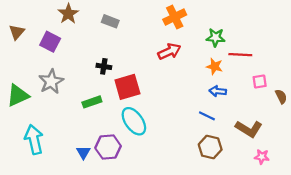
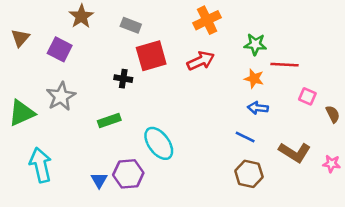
pink square: (260, 81) -> (307, 96), turned 32
red square: (127, 87) -> (151, 56), moved
pink star: (262, 157) -> (332, 164), moved

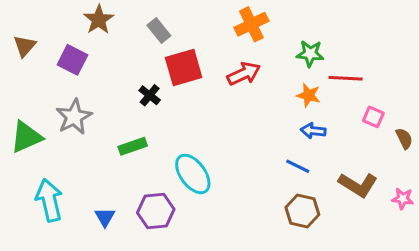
gray rectangle: (131, 25) -> (159, 30), turned 30
black cross: (123, 79) -> (150, 95), turned 30
blue triangle: (99, 180) -> (105, 217), moved

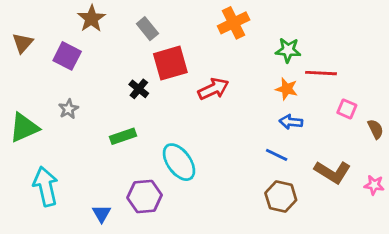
red arrow: (244, 74) -> (213, 89), moved
gray star: (74, 117) -> (69, 109), size x0.6
blue triangle: (105, 217) -> (102, 214), moved

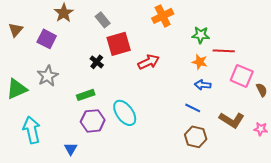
gray star: (69, 109) -> (48, 76), size x1.5
pink square: (347, 109) -> (242, 76), size x1.6
purple hexagon: (145, 196) -> (93, 121), moved

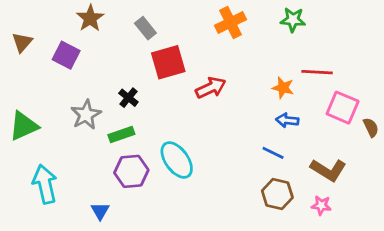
green star: (201, 35) -> (293, 20), moved
black cross: (97, 62) -> (128, 98), moved
gray star: (48, 76) -> (86, 115), moved
pink star: (261, 129) -> (321, 205), moved

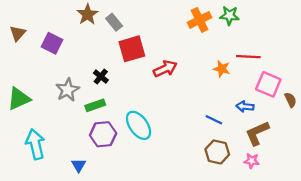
brown star: (90, 18) -> (87, 14), moved
orange cross: (231, 23) -> (200, 20), moved
blue arrow: (287, 120) -> (245, 106), moved
brown L-shape: (328, 170) -> (257, 133), turned 124

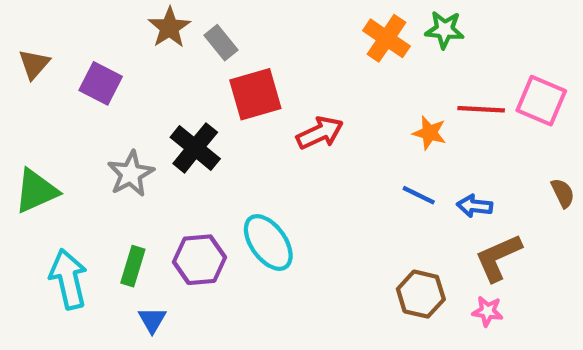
orange cross: (200, 20) -> (386, 38), turned -30
black cross: (101, 77) -> (195, 148), size x1.6
pink square: (268, 84) -> (541, 101), moved
green rectangle: (95, 105) -> (133, 266), moved, turned -54
blue line: (214, 120) -> (419, 195), moved

